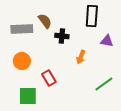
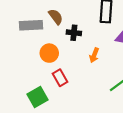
orange circle: (22, 61) -> (49, 53), moved
green square: (28, 96) -> (37, 97), turned -30

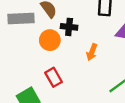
orange circle: (49, 53) -> (50, 40), moved

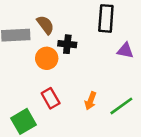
orange arrow: (92, 52) -> (90, 101), moved

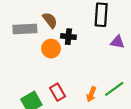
red rectangle: (51, 98) -> (58, 92), moved
orange arrow: (90, 101) -> (91, 94), moved

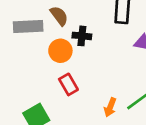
red rectangle: (58, 92) -> (68, 84), moved

